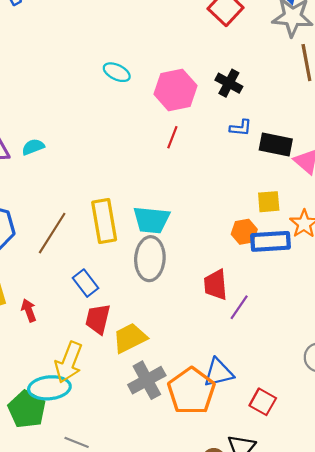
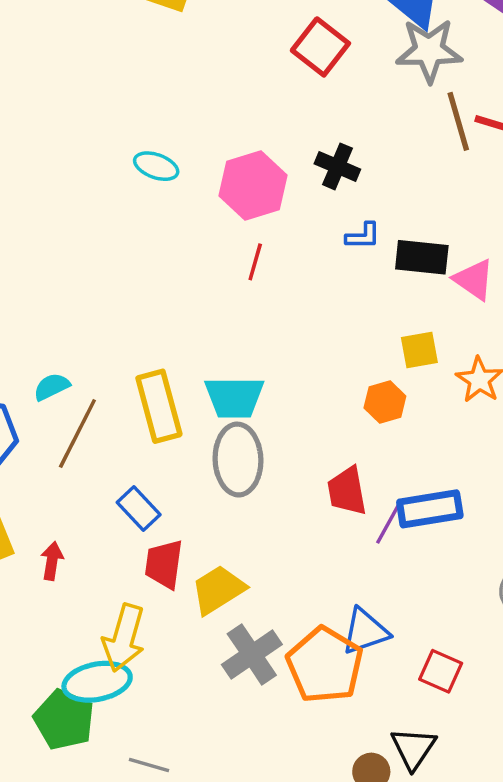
cyan semicircle: (33, 147) -> (52, 387), moved
blue rectangle: (270, 241) -> (430, 509), moved
red arrow: (29, 310) -> (52, 561), turned 35

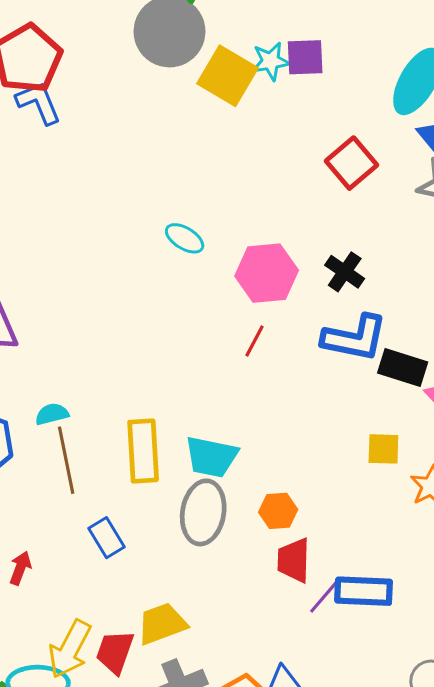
blue L-shape: (363, 236) -> (355, 338), size x2.0
orange hexagon: (385, 402) -> (278, 511), moved
brown line: (77, 434) -> (66, 460), turned -50
red trapezoid: (164, 564) -> (115, 652), moved

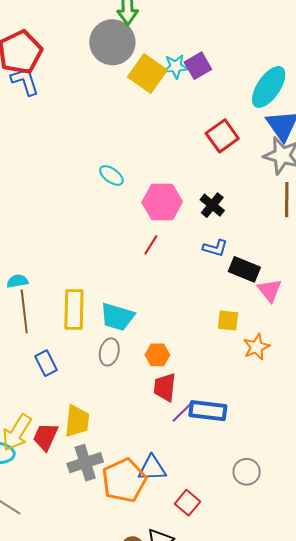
purple square: (305, 57) -> (198, 66), turned -32
blue L-shape: (355, 338) -> (215, 248), size x0.6
gray ellipse: (203, 512) -> (109, 352), size x0.7
yellow trapezoid: (162, 624) -> (77, 421), turned 112

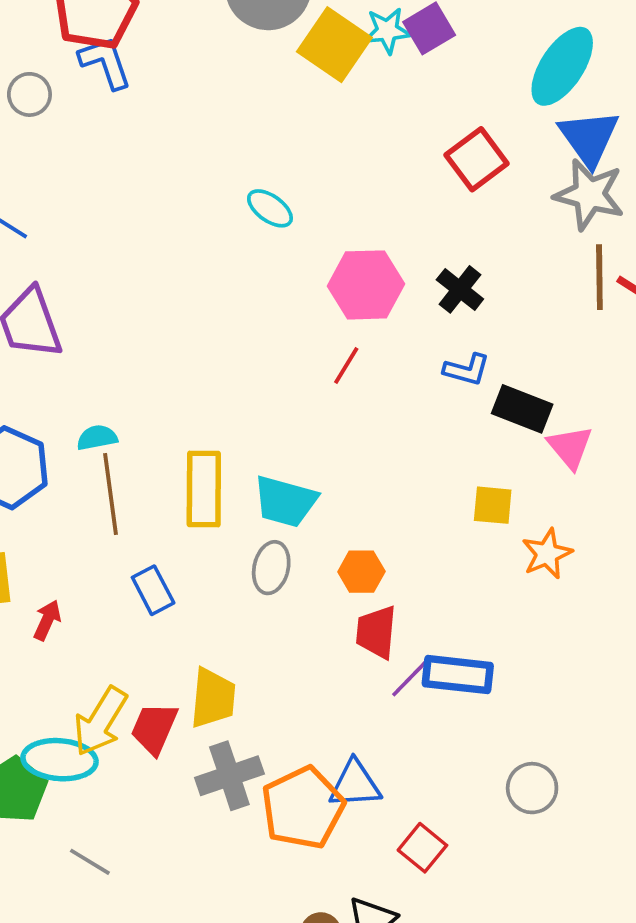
cyan ellipse: (111, 175) -> (270, 208), moved

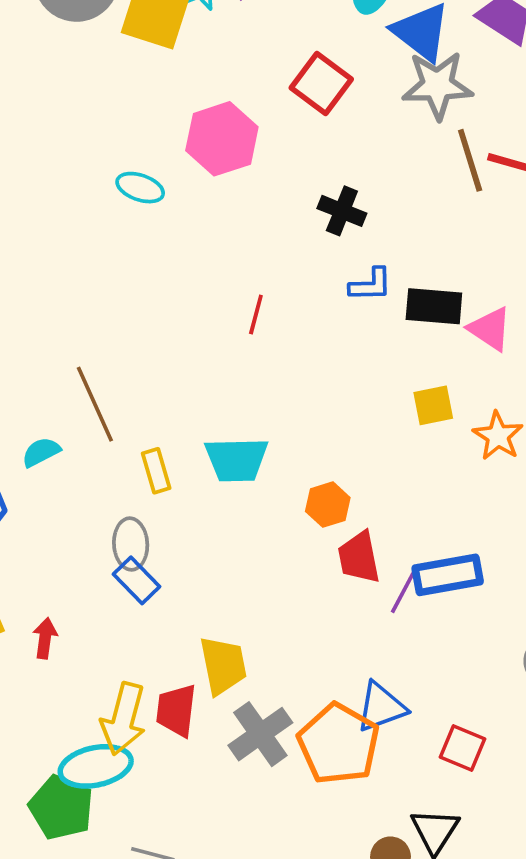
pink hexagon: (366, 285) -> (222, 139), moved
yellow rectangle: (204, 489) -> (156, 471), size x0.6
brown line: (111, 494) -> (95, 404), moved
gray ellipse: (271, 568) -> (131, 544), moved

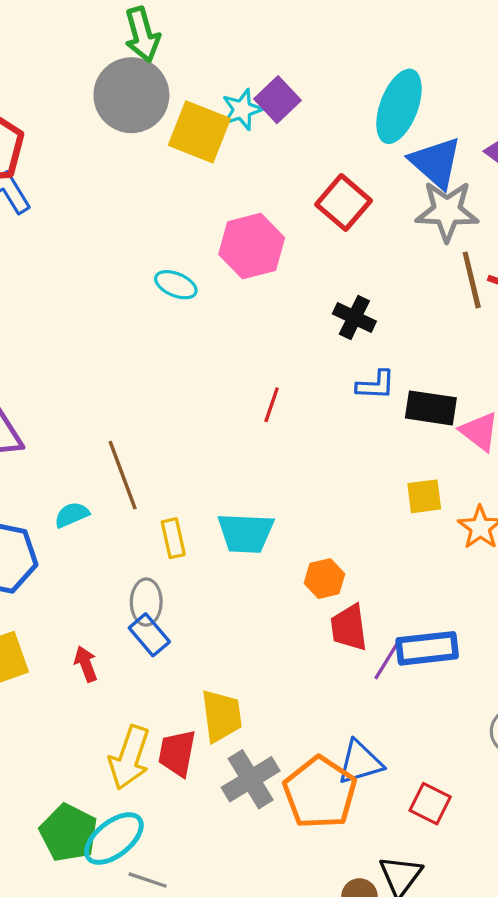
red arrow: (45, 638) -> (86, 664), moved, turned -32
cyan ellipse: (96, 766) -> (114, 839), moved, turned -30

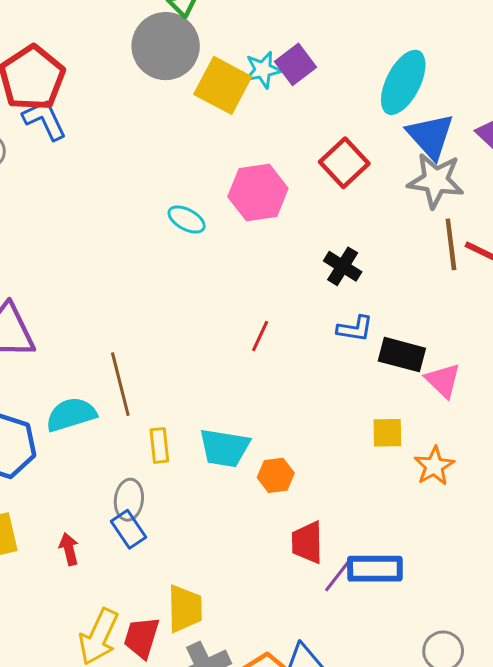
cyan semicircle: (72, 515) -> (71, 414), size x1.6
orange hexagon: (324, 579) -> (276, 475), moved

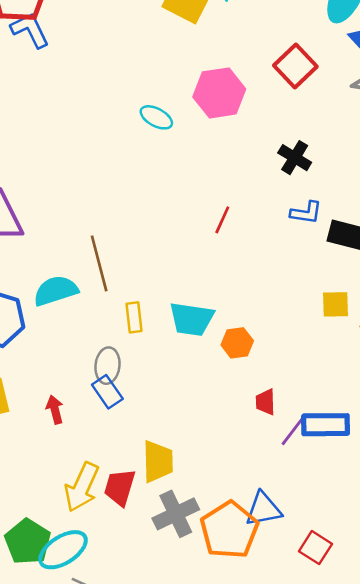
red trapezoid: (307, 542) -> (266, 402), size x0.7

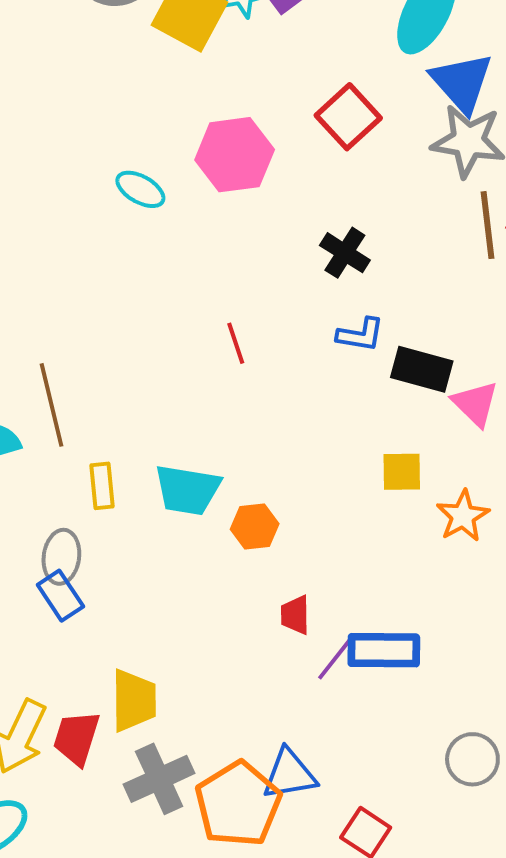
red line: (222, 220) -> (236, 343), turned -44

